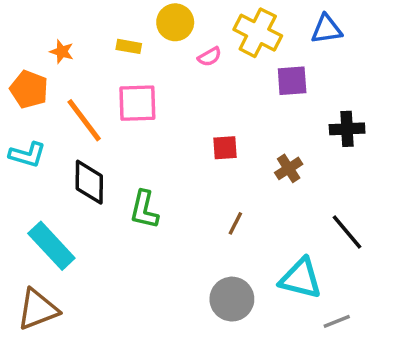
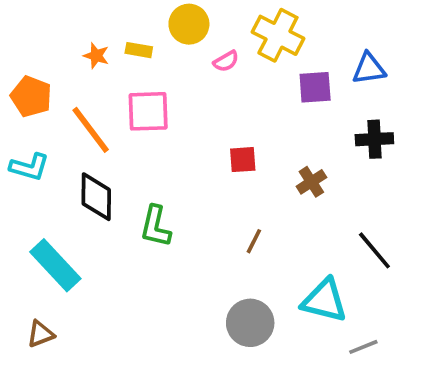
blue triangle: (326, 29) -> (369, 69), moved
orange star: (62, 52) -> (96, 56), moved
brown triangle: (38, 309) -> (41, 334), size x0.6

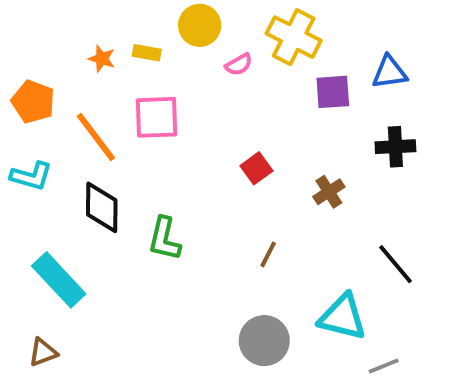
red square: (243, 160) -> (256, 168), turned -32

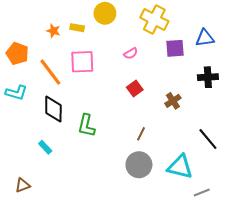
pink semicircle: (239, 64) -> (131, 53), moved
cyan rectangle: (59, 280) -> (45, 147), moved, size x0.5
gray circle: (264, 341) -> (139, 165), moved

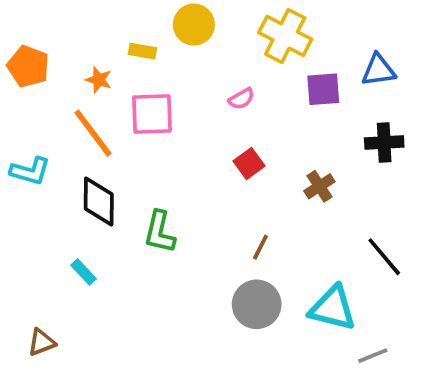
orange star: (53, 31) -> (99, 80), moved
orange pentagon: (17, 53) -> (28, 66), moved

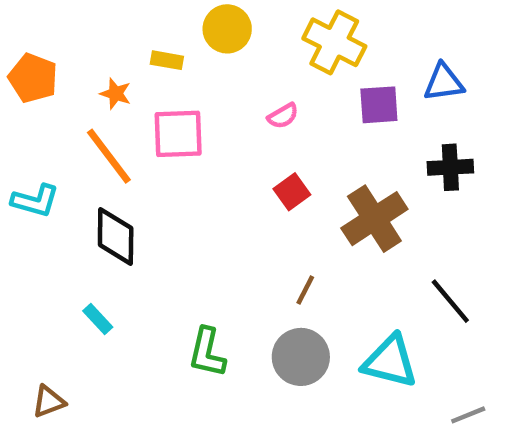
brown cross: (319, 186) -> (374, 219), size x1.8
green L-shape: (160, 232) -> (207, 352), moved
gray line: (373, 356) -> (468, 415), moved

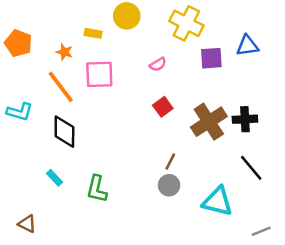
black cross: (450, 167) -> (245, 119), moved
green L-shape: (207, 352) -> (97, 189), moved
gray circle: (301, 357) -> (169, 185), moved, size x0.7
brown triangle: (49, 402) -> (27, 224), turned 48

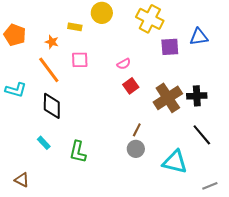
pink semicircle: (158, 64) -> (124, 64), moved
pink square: (99, 74) -> (80, 60), size x0.7

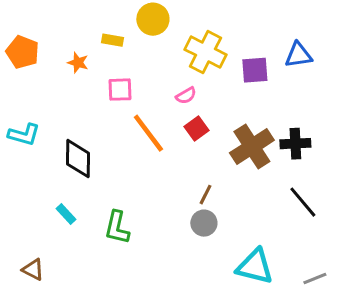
yellow cross: (150, 19) -> (205, 52), moved
orange line: (49, 70) -> (148, 133), moved
cyan triangle: (175, 162) -> (255, 267), moved

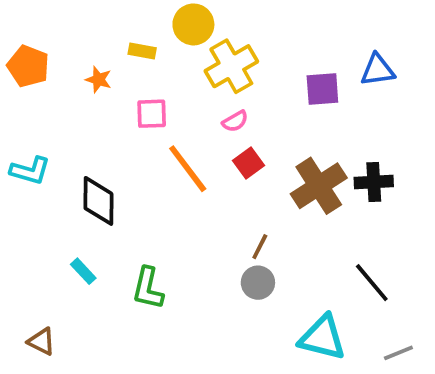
yellow cross: (205, 52) -> (231, 66), moved, turned 33
black line: (303, 202) -> (372, 283), moved

